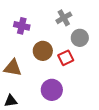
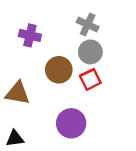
gray cross: (64, 18) -> (88, 24), turned -35
gray circle: (80, 38) -> (90, 52), moved

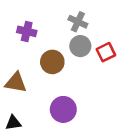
red square: (90, 79) -> (106, 52), moved

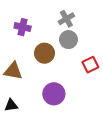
gray cross: (78, 22) -> (66, 19), turned 35
red square: (106, 52) -> (90, 65), moved

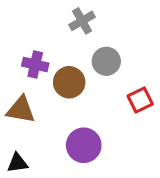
gray cross: (66, 19) -> (82, 21), moved
purple cross: (23, 27) -> (35, 65), moved

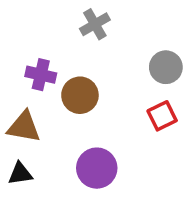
gray circle: (106, 61) -> (166, 67), moved
black triangle: (17, 163) -> (20, 174), moved

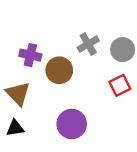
gray cross: (95, 24) -> (88, 44), moved
brown triangle: (24, 127) -> (18, 94), turned 36

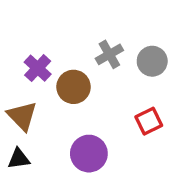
purple cross: (30, 55) -> (38, 68), turned 30
red square: (120, 85) -> (149, 121), moved

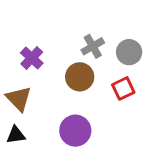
brown circle: (74, 87) -> (80, 77), moved
red square: (149, 121) -> (123, 88), moved

